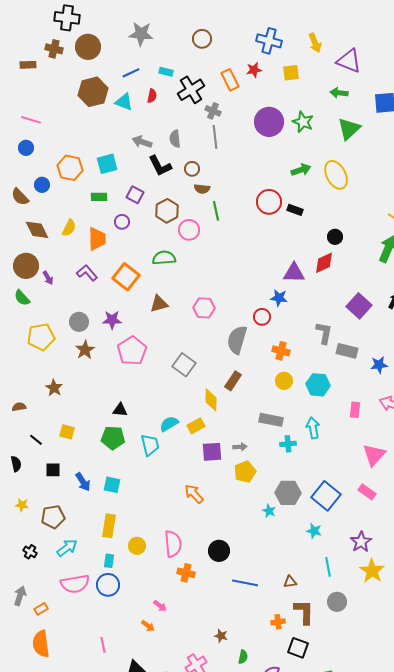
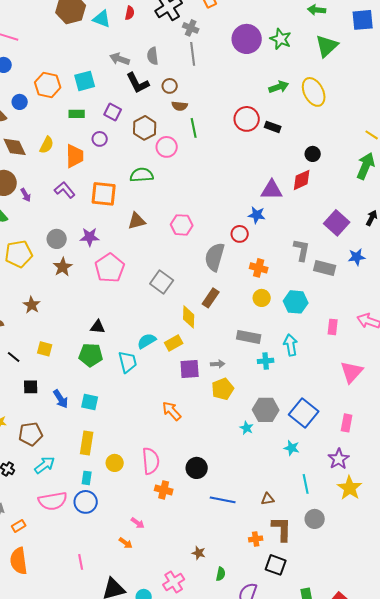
orange square: (126, 277) -> (104, 194), turned -32
blue star: (379, 365) -> (357, 257), moved
pink rectangle: (367, 492) -> (347, 423), moved, turned 66

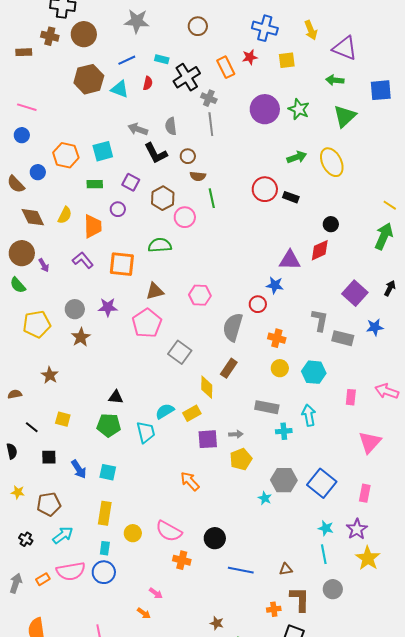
pink pentagon: (110, 268) -> (147, 323), moved
cyan star: (292, 448) -> (326, 528), moved
pink semicircle: (151, 461) -> (169, 531), turned 124
orange rectangle: (19, 526) -> (43, 579), moved

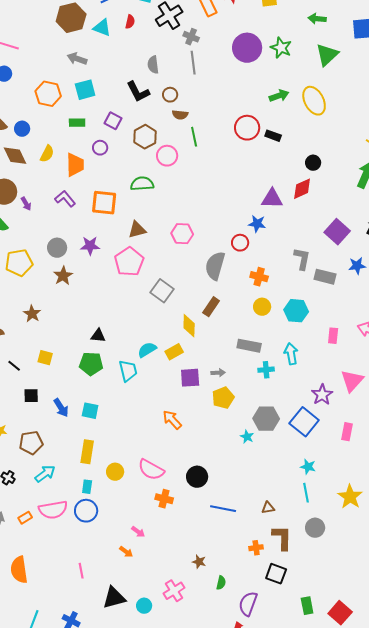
gray arrow: (138, 129) -> (77, 59), moved
blue circle: (38, 172) -> (22, 129), moved
purple star: (357, 529) -> (322, 395), moved

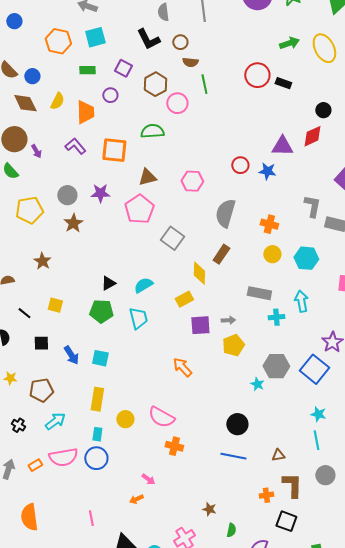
red circle: (240, 243) -> (240, 165), moved
black triangle: (98, 336) -> (108, 283), turned -35
cyan semicircle: (147, 350) -> (143, 285), moved
black circle: (197, 477) -> (237, 424), moved
orange arrow: (126, 552) -> (136, 499), turned 120

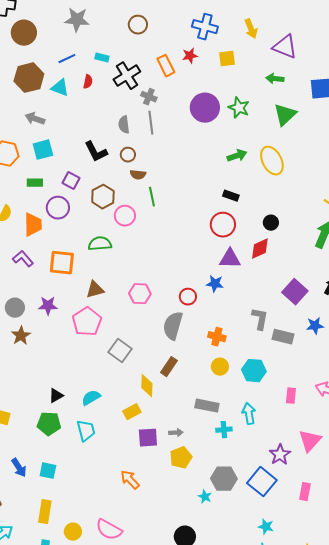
gray semicircle: (163, 12) -> (124, 125), moved
red circle: (257, 75) -> (223, 225), moved
purple circle: (110, 95) -> (58, 208), size x1.5
red circle: (240, 165) -> (188, 297), moved

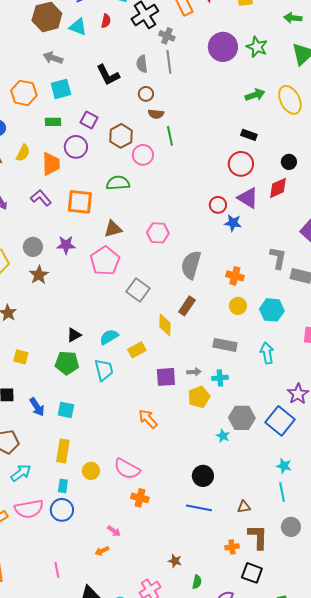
black L-shape: (96, 152) -> (108, 75), moved
purple triangle: (230, 259) -> (248, 198), turned 30
red circle: (188, 297) -> (218, 205), moved
yellow rectangle: (132, 412) -> (137, 350), moved
cyan cross: (224, 430) -> (220, 378), moved

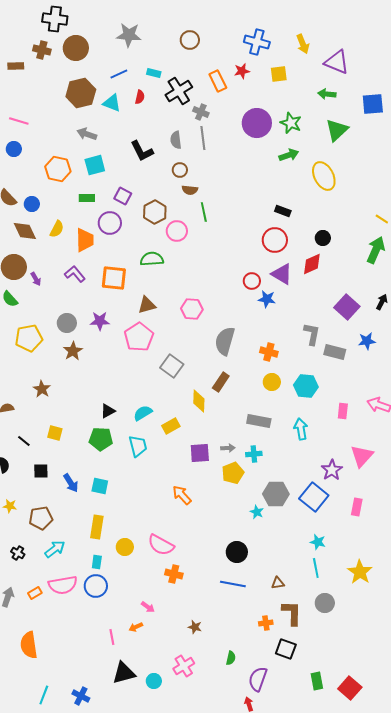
green arrow: (255, 95) -> (289, 155), moved
brown star: (175, 561) -> (195, 627), moved
pink line: (57, 570) -> (112, 637), moved

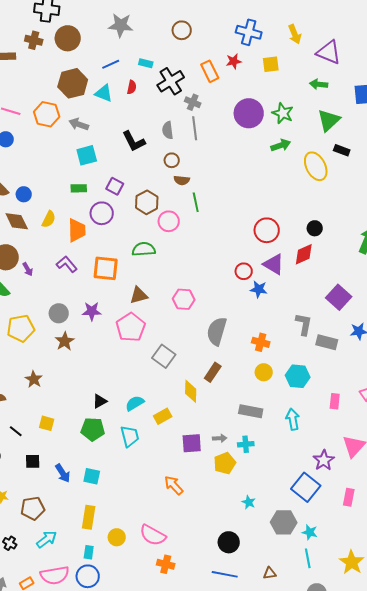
orange hexagon: (58, 169) -> (47, 114), moved
black rectangle: (283, 211) -> (342, 150), moved
gray hexagon: (276, 494) -> (284, 522), moved

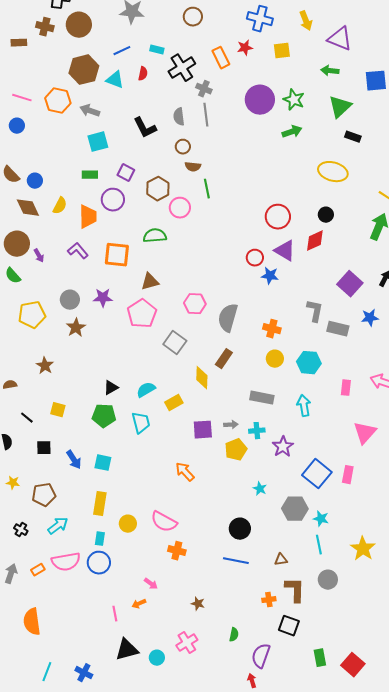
yellow ellipse: (316, 166) -> (333, 172), moved, turned -48
pink hexagon: (184, 299) -> (195, 304), moved
purple star: (324, 460) -> (283, 447), moved
pink rectangle: (349, 497) -> (348, 475), moved

